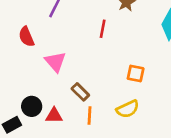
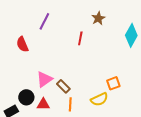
pink triangle: (55, 62) -> (44, 79), moved, turned 36
orange square: (136, 73) -> (113, 83), moved, turned -32

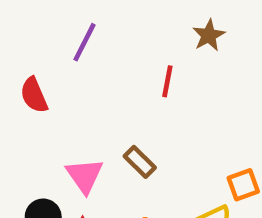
pink triangle: (44, 79) -> (85, 176), turned -30
brown rectangle: (63, 86) -> (140, 162), moved

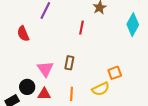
brown rectangle: (140, 162) -> (69, 63), turned 56

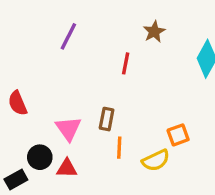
red semicircle: (23, 34) -> (18, 103), moved
orange line: (71, 94) -> (119, 148), moved

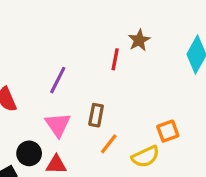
brown star: (154, 32) -> (139, 40), moved
purple line: (68, 36) -> (58, 80), moved
orange line: (119, 148) -> (109, 144), turned 35

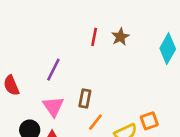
red line: (115, 59) -> (94, 37), moved
orange square: (168, 131) -> (149, 121), moved

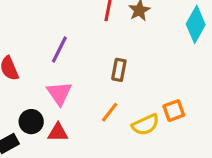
brown rectangle: (85, 99) -> (119, 70), moved

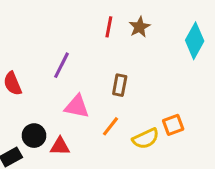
pink triangle: (59, 93) -> (77, 106), moved, turned -44

